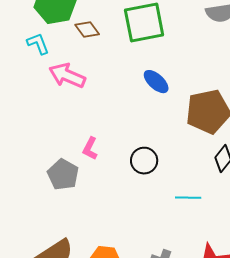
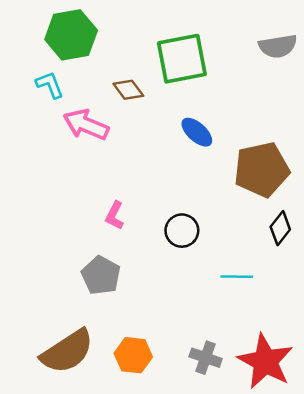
brown diamond: (87, 30) -> (128, 90), moved
gray pentagon: (63, 175) -> (101, 275), moved

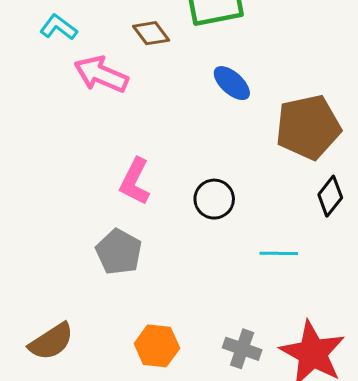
cyan L-shape: (50, 85) -> (59, 27), turned -32
pink L-shape: (115, 216) -> (135, 181), size x1.4
brown semicircle: (67, 351) -> (51, 341), moved, size x0.7

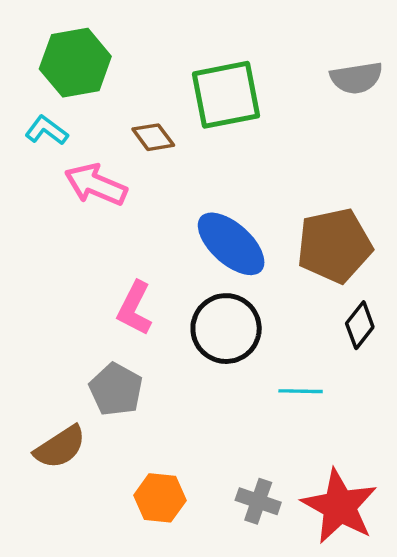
blue ellipse: (232, 83) -> (231, 244), moved, size x1.6
black circle: (214, 199) -> (226, 329), size x1.5
brown semicircle: (51, 341) -> (60, 447), moved

